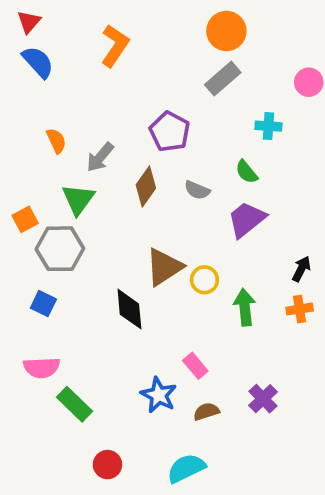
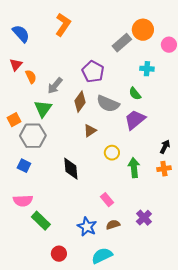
red triangle: (29, 22) -> (16, 65), moved
orange circle: (226, 31) -> (143, 30), moved
gray semicircle: (197, 190) -> (108, 104), size x1.6
brown triangle: (164, 267) -> (90, 131), moved, size x0.6
blue star: (159, 395) -> (87, 227), moved

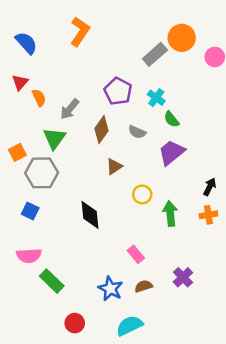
cyan cross: (147, 69) -> (156, 98), moved, turned 32
gray semicircle: (108, 104) -> (137, 132), size x0.6

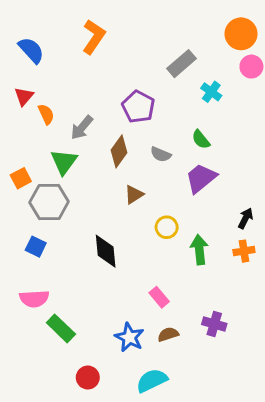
orange circle: (182, 38) -> (241, 34), moved
cyan cross: (156, 98) -> (211, 92), moved
purple cross: (183, 277) -> (214, 324), turned -30

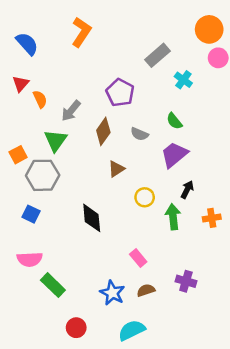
black arrow: (245, 218) -> (187, 190), moved

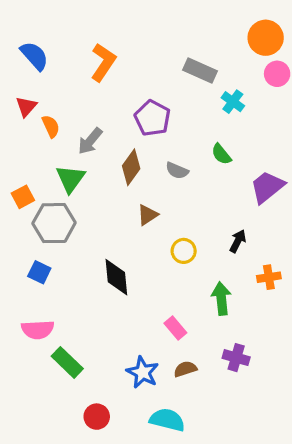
orange L-shape: (81, 32) -> (103, 62), moved
gray rectangle: (158, 55) -> (200, 71), turned 65
purple trapezoid: (174, 155) -> (267, 187), moved
green arrow: (173, 217) -> (221, 298), moved
cyan semicircle: (132, 330) -> (167, 420), turned 40

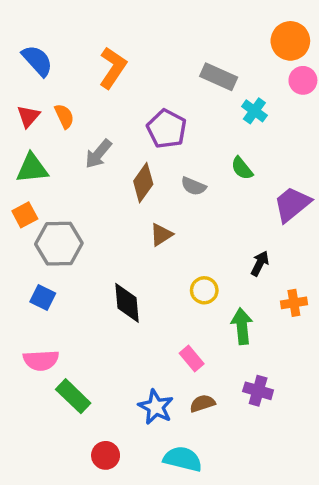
orange semicircle: (51, 126) -> (64, 116), moved
green triangle: (70, 179) -> (32, 168), moved, turned 48
yellow circle: (184, 251) -> (204, 290), moved

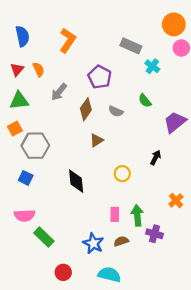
blue semicircle: (37, 61) -> (22, 36), turned 30
orange cross: (294, 303) -> (176, 200), moved, turned -32
green arrow: (242, 326) -> (137, 215), moved
pink rectangle: (192, 358) -> (115, 214), turned 40

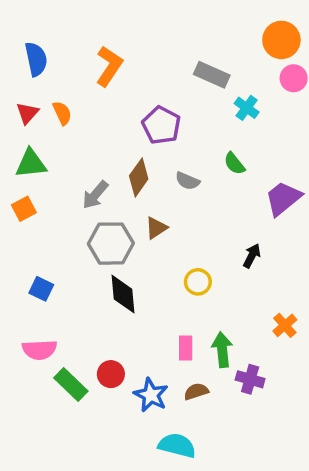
gray arrow: (59, 92) -> (95, 195), moved
gray hexagon: (35, 146) -> (111, 244), moved
red circle: (63, 272) -> (111, 374), moved

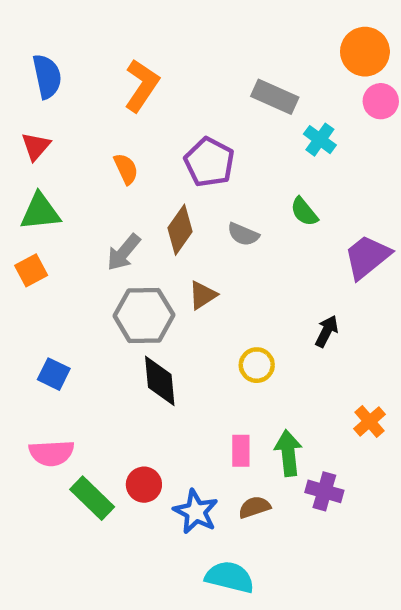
orange semicircle: (62, 113) -> (126, 169), moved

